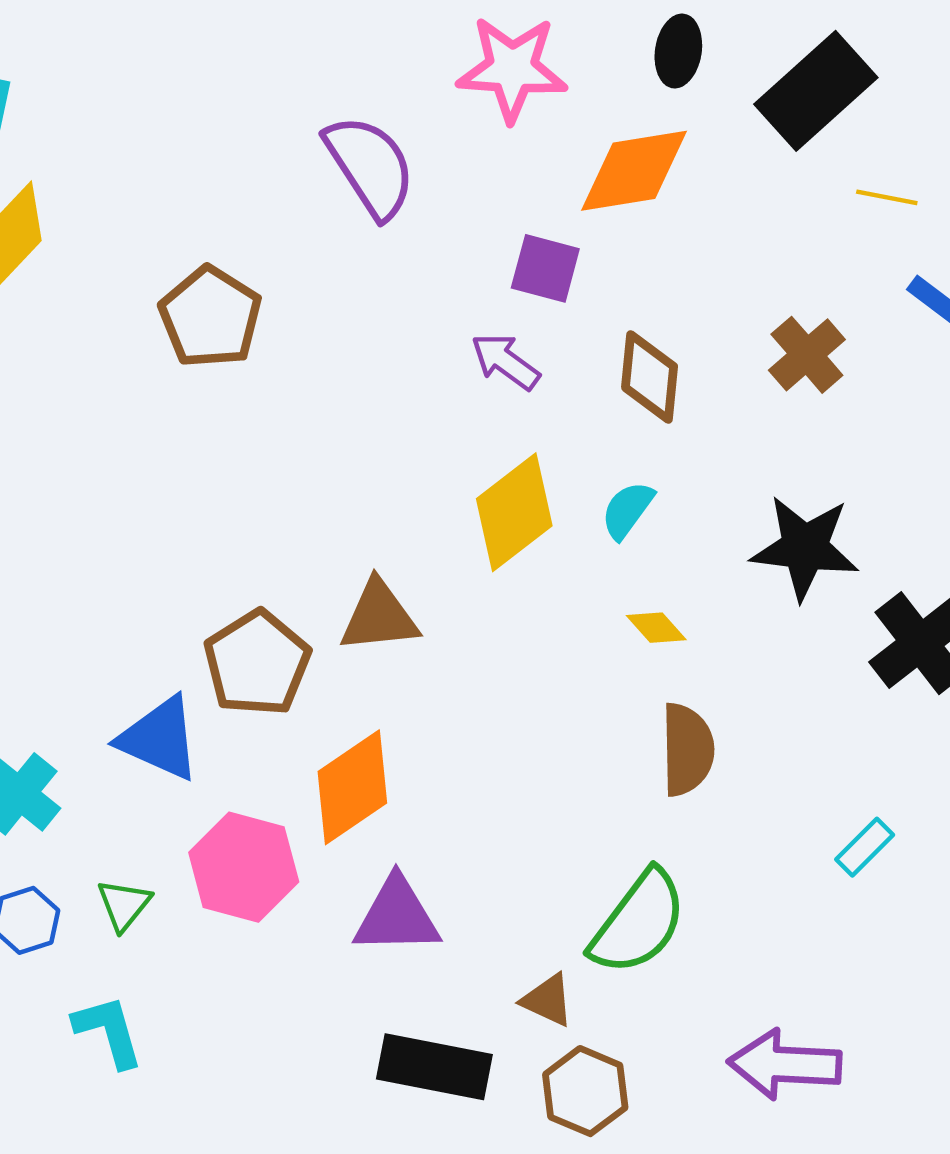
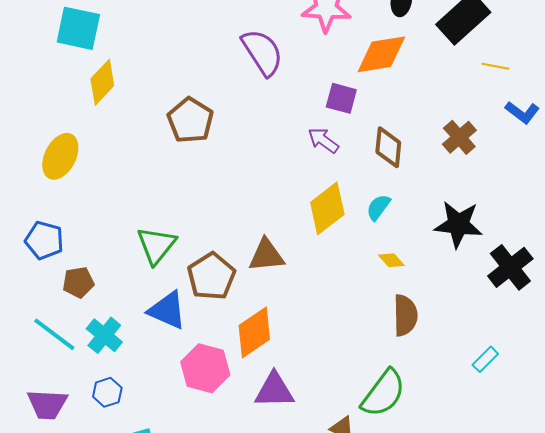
green triangle: (124, 905) -> (156, 245), moved, size x1.6

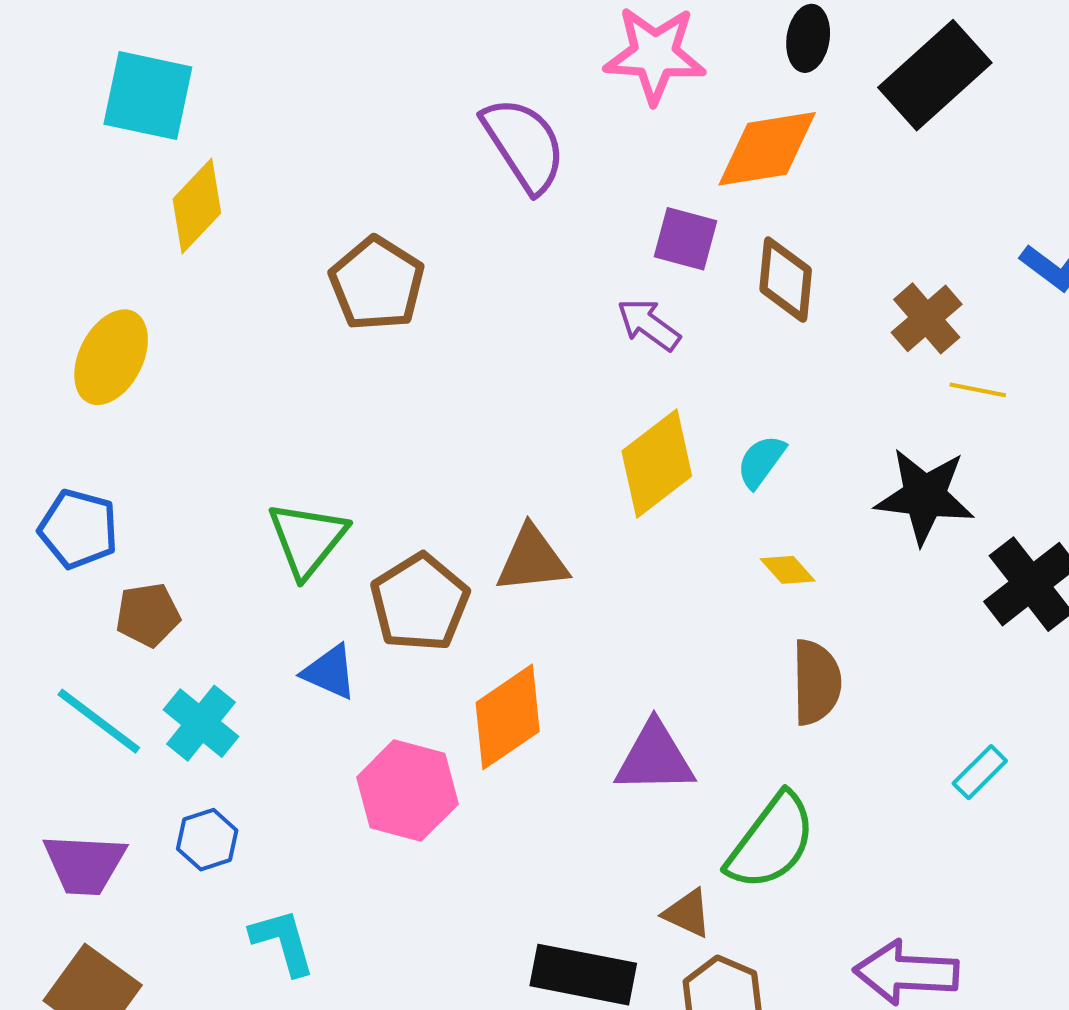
yellow line: (495, 66) -> (978, 390), moved
brown diamond: (388, 147) -> (786, 280), moved
blue triangle: (167, 310) -> (330, 672), size x0.7
purple triangle: (274, 390) -> (655, 758), moved

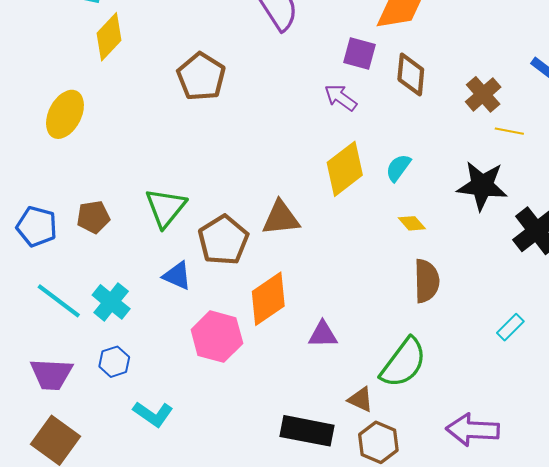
blue pentagon: (78, 529) -> (37, 226), moved
brown pentagon: (148, 615) -> (93, 217), moved
purple triangle: (655, 758) -> (323, 334), moved, size x0.7
cyan L-shape: (283, 942) -> (153, 414), turned 141

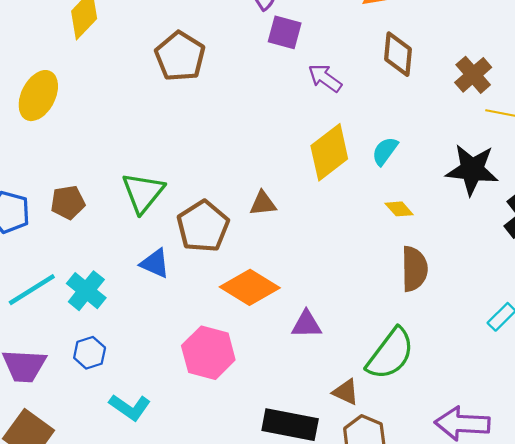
purple square: (359, 54) -> (285, 32), moved
brown triangle: (281, 218) -> (263, 203), size x0.7
orange diamond: (268, 299) -> (250, 287), turned 66
cyan line: (59, 301) -> (32, 290), turned -69
pink hexagon: (217, 337) -> (208, 353), moved

